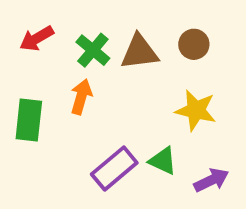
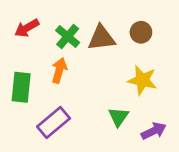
green triangle: (163, 161) -> (118, 117), turned 40
purple rectangle: (114, 169) -> (54, 122), moved

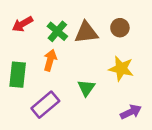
green triangle: (118, 117) -> (86, 88), moved

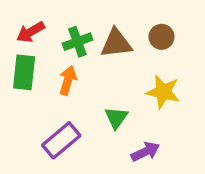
green cross: (57, 31) -> (77, 42), turned 30
green rectangle: (18, 75) -> (24, 72), moved
purple arrow: (131, 112) -> (145, 152), moved

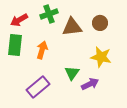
green cross: (77, 42) -> (49, 14), moved
purple arrow: (145, 152) -> (90, 84), moved

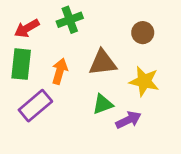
brown triangle: (72, 27) -> (103, 63), moved
green triangle: (72, 73) -> (103, 104), turned 35
purple rectangle: (38, 87) -> (35, 106), moved

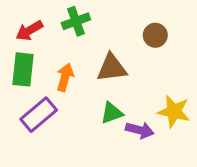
yellow star: (144, 81) -> (174, 111), moved
purple arrow: (128, 120) -> (140, 130), turned 40

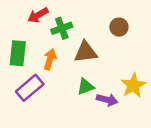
green cross: (76, 21) -> (62, 28), moved
red arrow: (29, 31) -> (38, 15), moved
yellow star: (174, 111) -> (133, 85), turned 30

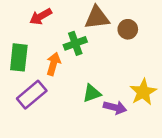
green cross: (62, 28) -> (75, 43), moved
brown triangle: (86, 52) -> (97, 18), moved

